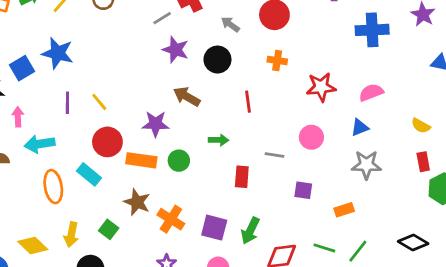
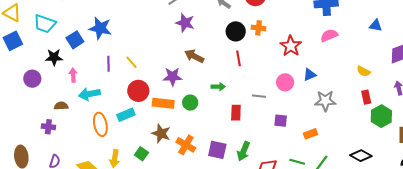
black circle: (217, 60) -> (236, 31), moved
red star: (321, 87) -> (291, 46), turned -30
pink semicircle: (371, 92) -> (329, 35), moved
blue triangle: (360, 127) -> (310, 75), moved
cyan rectangle: (89, 174) -> (126, 115), turned -60

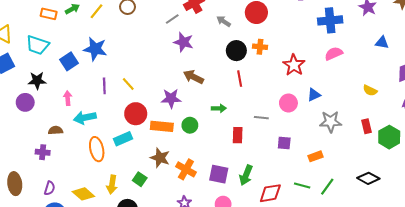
black star: (54, 57) -> (37, 81), moved
red rectangle: (366, 97) -> (366, 126), moved

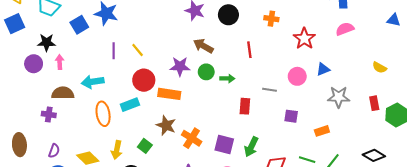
black circle: (236, 51) -> (228, 15), moved
pink arrow: (68, 98) -> (60, 62), moved
green circle: (190, 125) -> (206, 72), moved
brown semicircle: (56, 130) -> (63, 93), size x1.5

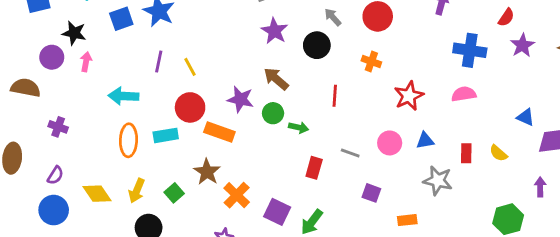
blue triangle: (394, 20) -> (526, 117), moved
brown semicircle: (63, 93) -> (26, 88), moved
red rectangle: (374, 103) -> (466, 153), moved

